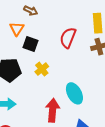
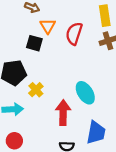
orange triangle: (17, 29) -> (48, 26), moved
yellow cross: (42, 69) -> (36, 90), moved

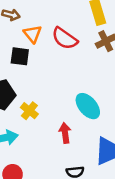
red semicircle: (74, 34) -> (65, 38), turned -65
red arrow: (63, 112) -> (65, 133), size x0.7

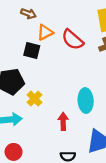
orange triangle: (33, 34) -> (45, 32), turned 36
cyan ellipse: (88, 106) -> (86, 101), turned 30

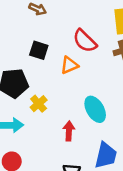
orange triangle: (45, 32) -> (69, 65), moved
cyan ellipse: (86, 101) -> (95, 109), turned -30

